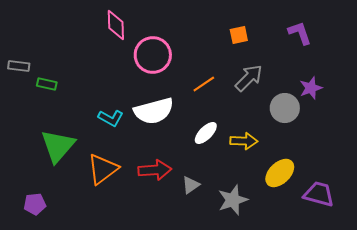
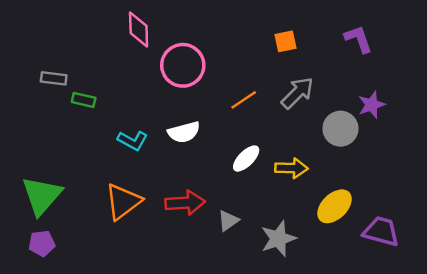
gray rectangle: (19, 66) -> (54, 78), moved
green rectangle: (47, 84) -> (84, 100), moved
white semicircle: (154, 111) -> (184, 132), size x0.7
green triangle: (58, 146) -> (42, 196), moved

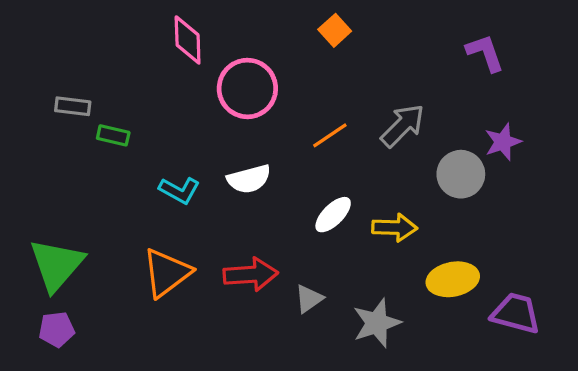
orange square: (286, 41) -> (335, 30), moved, turned -30
yellow ellipse: (335, 206) -> (453, 279), turned 33

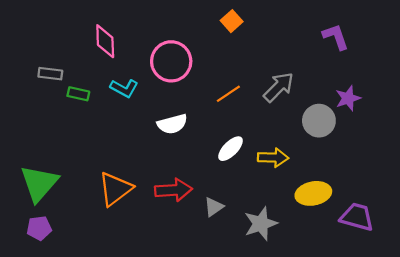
pink diamond: (188, 40) -> (105, 41), moved
cyan L-shape: (179, 190) -> (124, 88), moved

